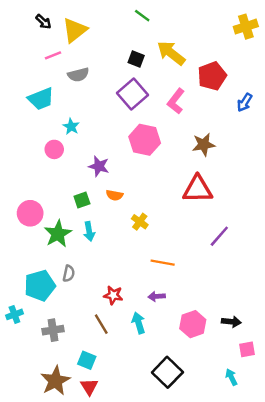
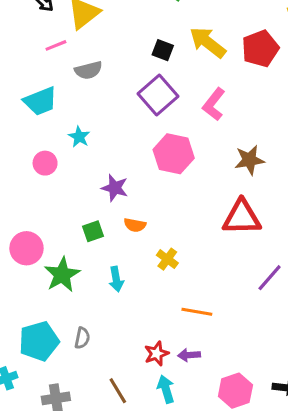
red pentagon: (212, 76) -> (260, 49), moved
pink circle: (54, 149) -> (45, 163), moved
cyan arrow: (89, 231) -> (116, 279), moved
gray semicircle: (69, 273) -> (82, 338), moved
red star: (113, 295) -> (157, 354), moved, turned -30

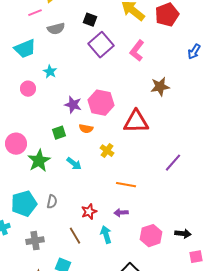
black square: (163, 50) -> (90, 20), moved
pink hexagon: (174, 154) -> (101, 103), moved
red triangle: (242, 217) -> (136, 122), moved
cyan arrow: (116, 279) -> (74, 164), turned -42
red star: (157, 354) -> (89, 212), moved

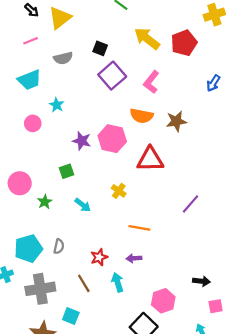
pink line: (35, 13) -> (31, 41), moved
orange semicircle: (86, 129) -> (142, 116), moved, size x1.5
green star: (39, 161) -> (45, 202), size x0.6
pink hexagon: (151, 236) -> (163, 301), moved
gray cross: (35, 241) -> (40, 289), size x1.5

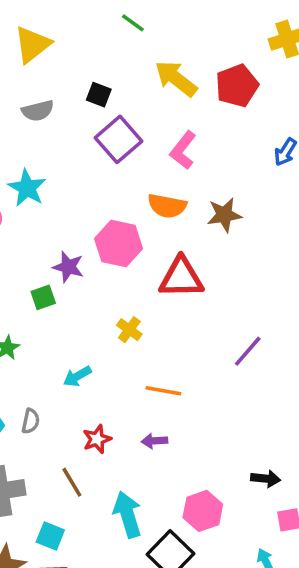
cyan star: (57, 105) -> (27, 188), size x1.5
purple star: (82, 141) -> (68, 267), moved
cyan arrow: (83, 205) -> (77, 376), moved, turned 112
cyan arrow: (118, 282) -> (127, 514), moved, size x1.4

